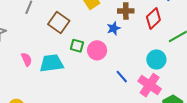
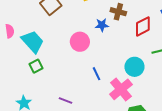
green square: (77, 46) -> (36, 66), moved, turned 32
cyan trapezoid: (52, 63) -> (33, 42), turned 40

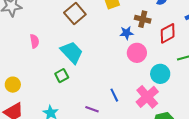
cyan trapezoid: (33, 42) -> (72, 52), moved
pink circle: (80, 42) -> (137, 53), moved
blue line: (97, 74) -> (114, 95), moved

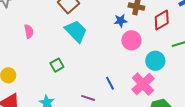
cyan trapezoid: (72, 52) -> (76, 31), moved

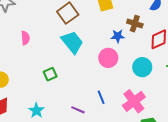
pink circle: (131, 40) -> (108, 58), moved
cyan circle: (155, 61) -> (142, 67), moved

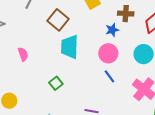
cyan trapezoid: (72, 42) -> (70, 47), turned -125
blue line: (101, 97) -> (109, 76), moved

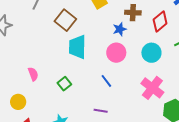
pink semicircle: (23, 54) -> (33, 74), moved
blue line: (109, 76) -> (106, 81), moved

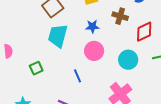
blue star: (120, 29) -> (92, 26), moved

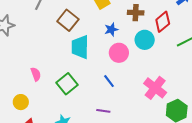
cyan circle: (128, 60) -> (145, 40), moved
green square: (36, 68) -> (67, 84), size x1.5

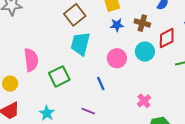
blue star: (111, 29) -> (117, 25), moved
pink semicircle: (36, 74) -> (31, 60), size x1.6
pink cross: (155, 88) -> (144, 101), size x0.6

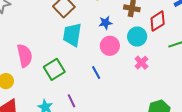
blue star: (117, 25) -> (105, 23), moved
pink cross: (144, 101) -> (141, 63), moved
purple line: (88, 111) -> (71, 101), moved, turned 48

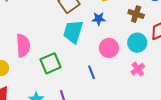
blue star: (105, 23) -> (99, 19), moved

